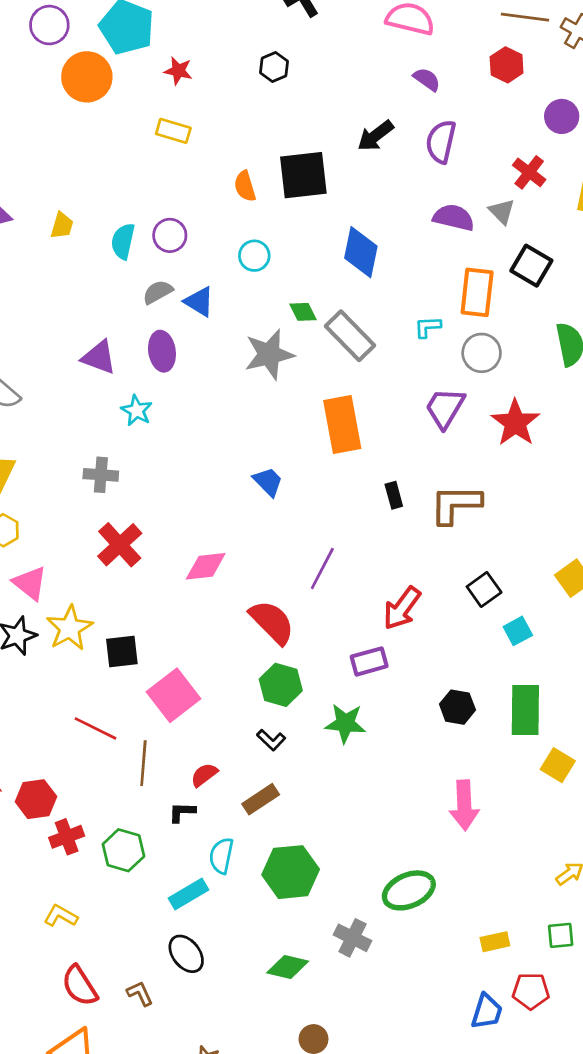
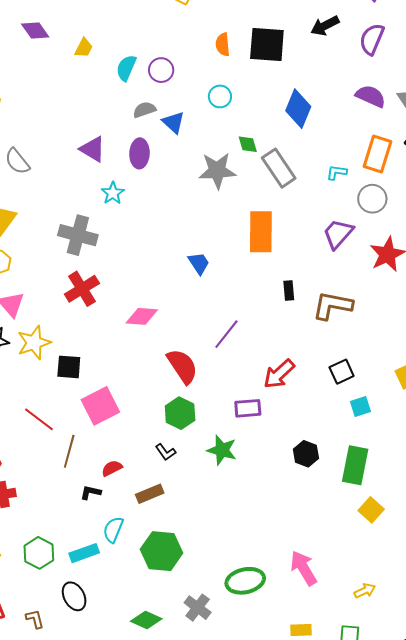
gray cross: (101, 475) -> (78, 235), size x1.5
pink arrow: (464, 805) -> (304, 568), moved, turned 141
green hexagon: (123, 850) -> (39, 553), moved

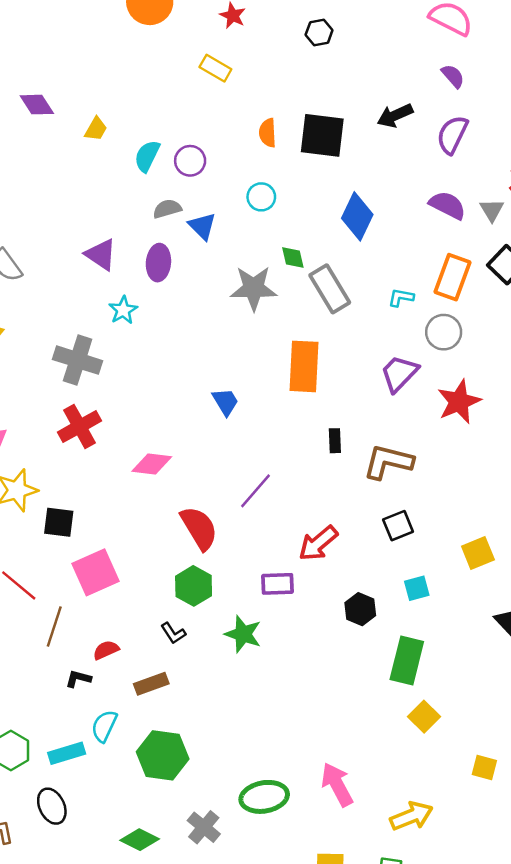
black square: (342, 372) -> (398, 526), moved
black hexagon: (306, 454) -> (360, 609), moved
yellow arrow: (365, 591) -> (411, 816), size x1.6

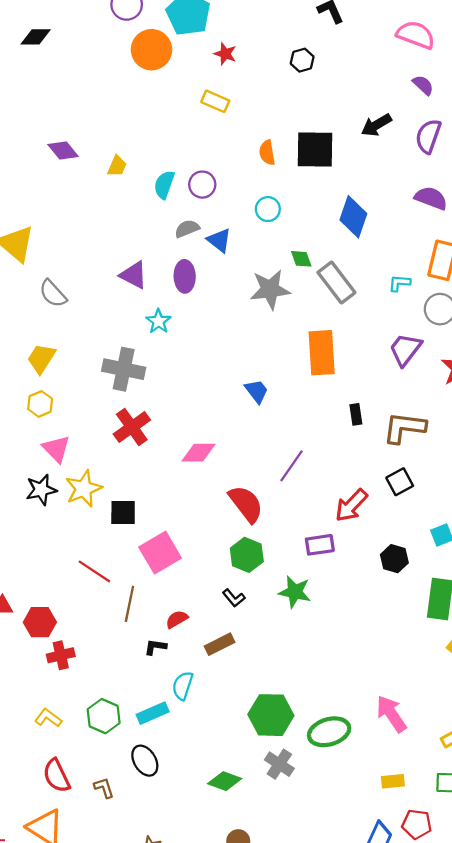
black square: (398, 526) -> (400, 482), moved
green hexagon: (163, 755) -> (271, 715), moved

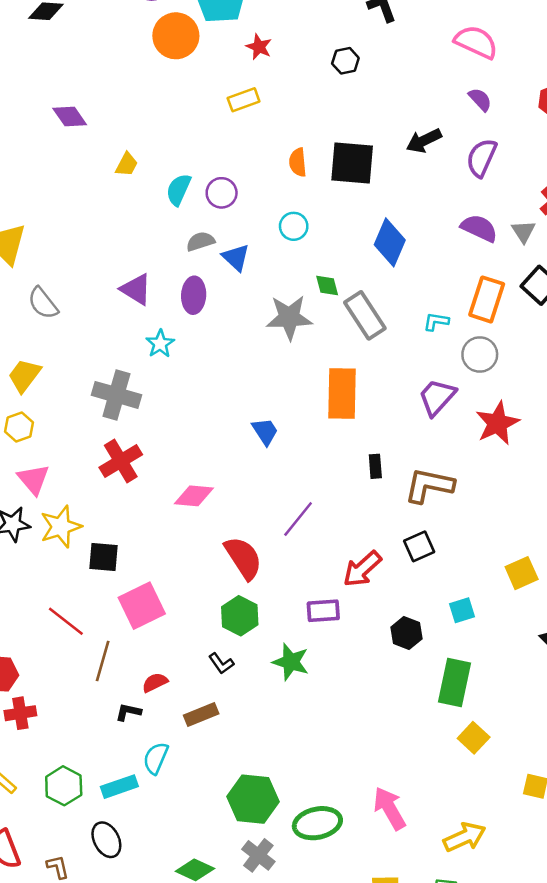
yellow rectangle: (215, 101) -> (244, 100), turned -48
purple diamond: (63, 150) -> (70, 116), moved

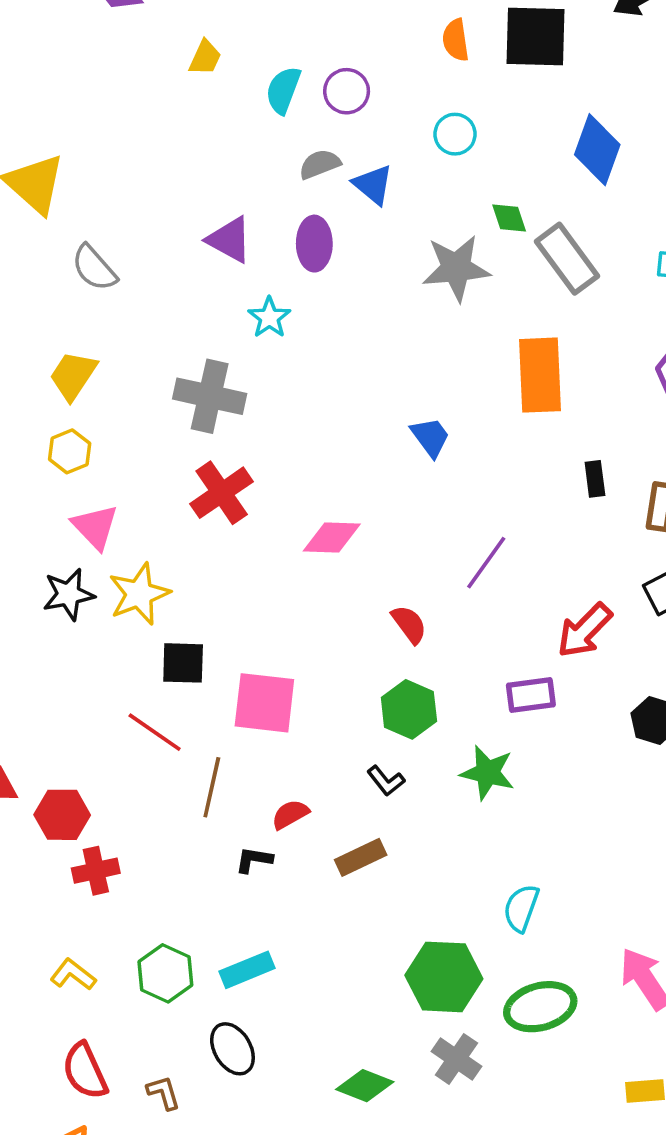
black square: (103, 557) -> (183, 663), moved
red semicircle: (243, 558) -> (409, 624), size x0.6
pink square: (142, 606) -> (264, 703), turned 36
cyan semicircle: (156, 758) -> (521, 908), moved

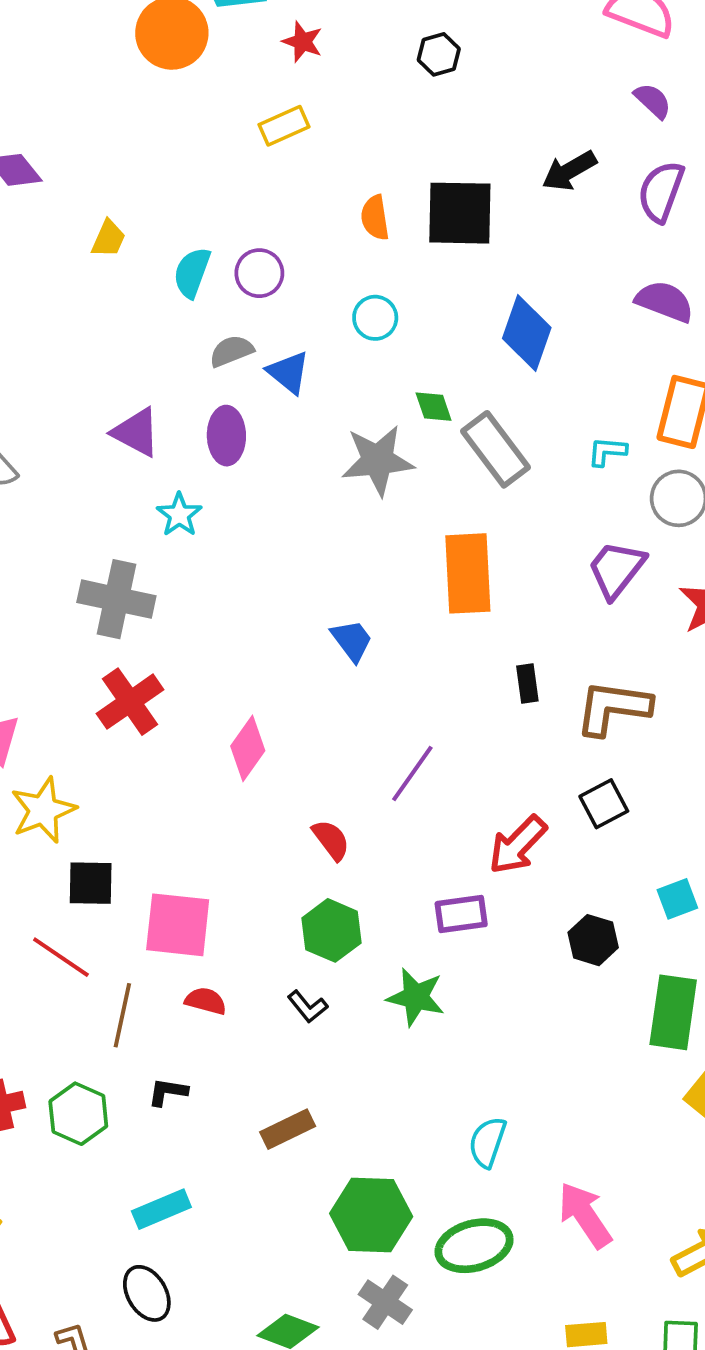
pink diamond: (332, 538) -> (248, 748), turned -56
red semicircle: (290, 814) -> (206, 1001), moved, turned 45
brown rectangle: (361, 857) -> (288, 1129), moved
cyan semicircle: (521, 908) -> (487, 1142), moved
green hexagon: (165, 973) -> (78, 1114), moved

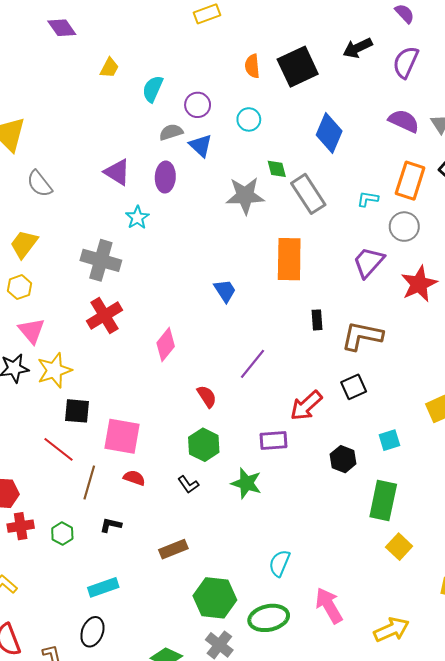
black square: (460, 213) -> (298, 67), turned -30
purple circle: (259, 273) -> (198, 105), moved
green hexagon: (78, 1114) -> (62, 534), size x0.7
black ellipse: (147, 1293) -> (92, 632), turned 48

